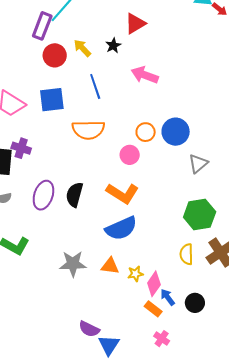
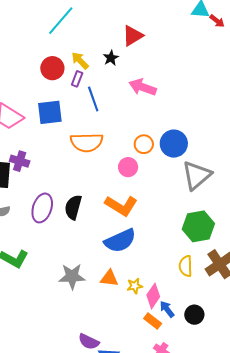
purple rectangle: (42, 26) -> (77, 79), moved, size x0.6
gray triangle: (198, 164) -> (197, 175), size x1.5

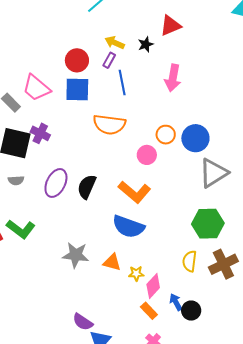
yellow arrow: (80, 61) -> (115, 43), turned -30
red circle: (52, 68) -> (77, 60), moved
pink arrow: (143, 87) -> (173, 78), turned -108
blue semicircle: (120, 241) -> (128, 227), turned 36
blue arrow: (167, 309) -> (176, 302), moved

